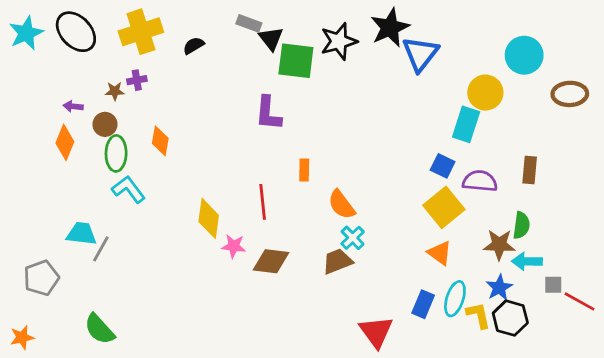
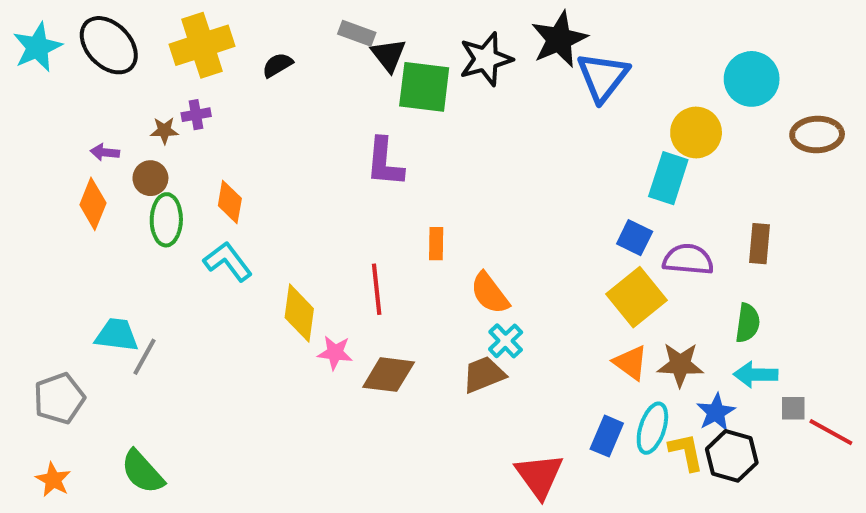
cyan L-shape: (129, 189) -> (228, 261), moved
brown star: (499, 245) -> (680, 365), moved
orange star: (22, 337) -> (53, 480), moved, turned -30

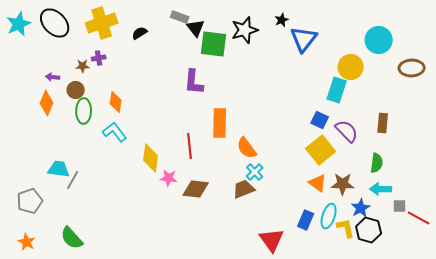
black star: (559, 39) -> (282, 20), size x0.5
orange rectangle: (436, 244) -> (220, 123), size x1.8
purple semicircle: (688, 259) -> (347, 131), turned 40

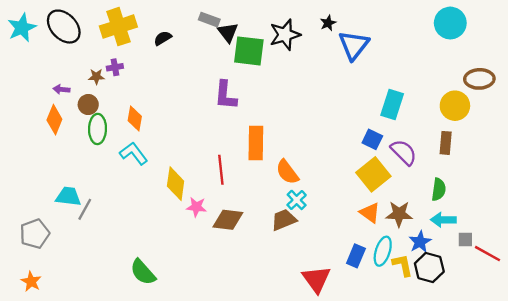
cyan circle: (379, 40) -> (450, 23), moved
yellow circle: (351, 67) -> (455, 106), moved
green semicircle: (72, 238) -> (143, 272), moved

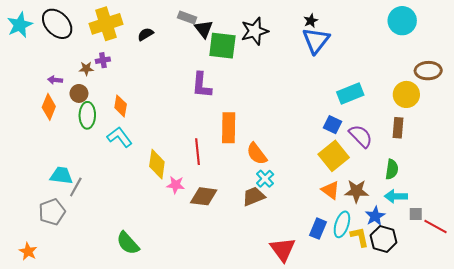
black star: (328, 23) -> (311, 21), moved
cyan rectangle: (392, 105) -> (350, 93), turned 50
gray pentagon: (35, 234) -> (52, 212), moved

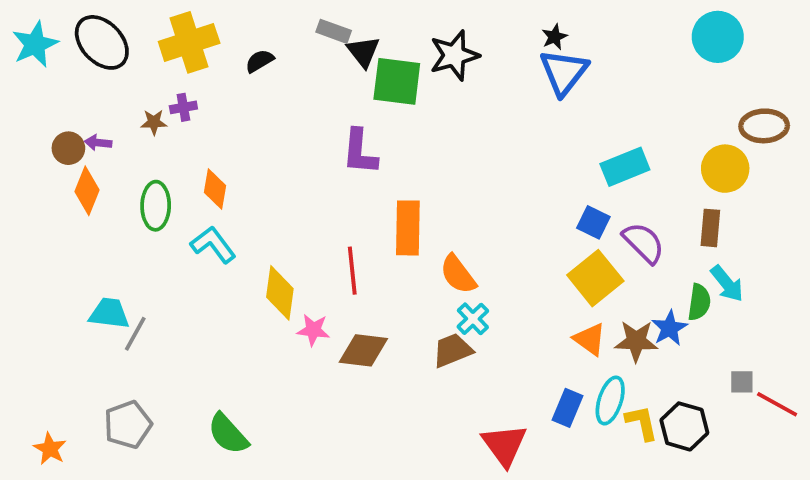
brown circle: (79, 93) -> (68, 148), moved
cyan arrow: (396, 196) -> (727, 284), moved, turned -130
gray pentagon: (52, 212) -> (128, 425), moved
blue star: (375, 216) -> (670, 328), moved

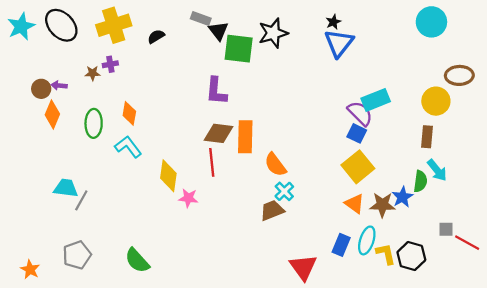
purple semicircle: (644, 243) -> (360, 113), moved
brown diamond: (363, 350) -> (219, 133), moved

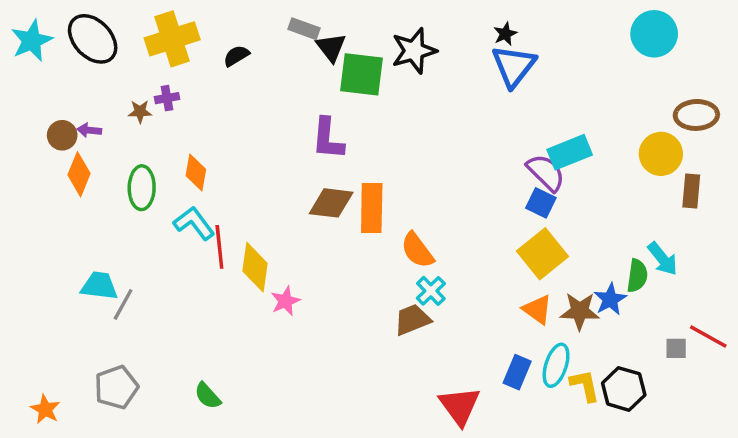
brown rectangle: (427, 137) -> (691, 191), moved
red line: (212, 162) -> (219, 247), moved
pink star: (188, 198) -> (285, 301), turned -30
red line: (467, 243) -> (708, 337), moved
green semicircle: (137, 261) -> (208, 396), size x0.7

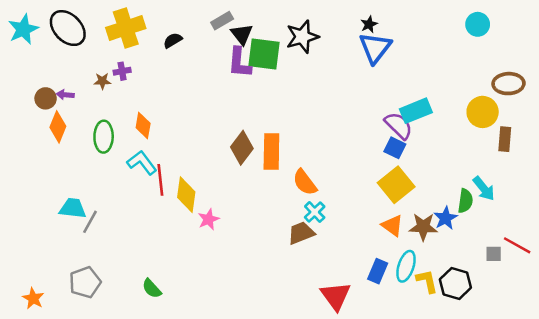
gray rectangle: (304, 29) -> (222, 21), turned -50
cyan circle: (654, 34) -> (478, 24), size x0.7
purple L-shape: (328, 139) -> (239, 63), moved
brown diamond: (331, 203) -> (242, 148), turned -60

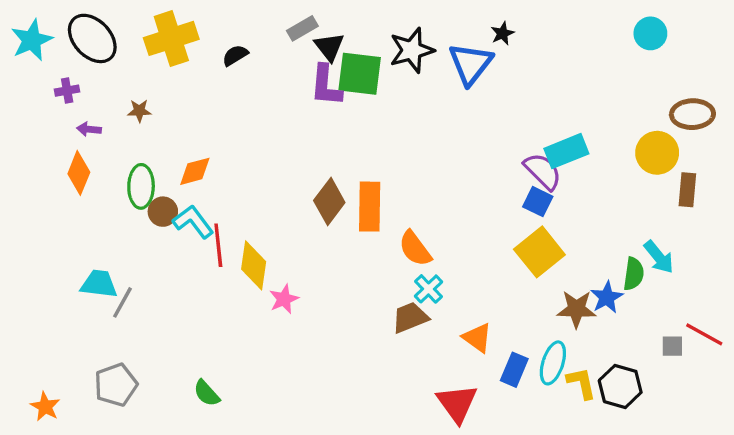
blue triangle: (375, 48) -> (471, 64), moved
purple cross: (122, 71) -> (67, 91), moved
brown circle: (46, 98) -> (163, 212), moved
orange diamond: (143, 126) -> (195, 171), turned 65
orange triangle: (392, 226) -> (477, 338), moved

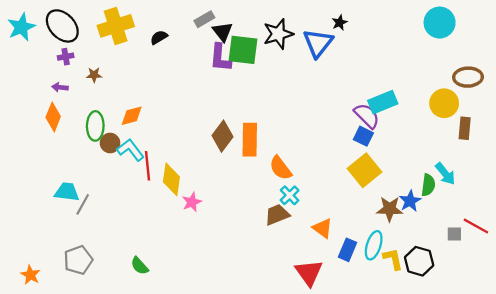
cyan circle: (650, 33) -> (440, 23), size x1.4
purple cross: (67, 91) -> (66, 57), moved

